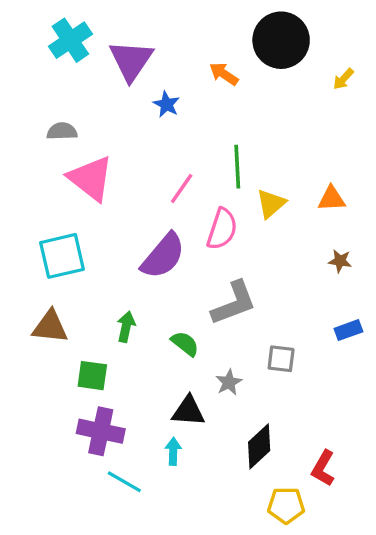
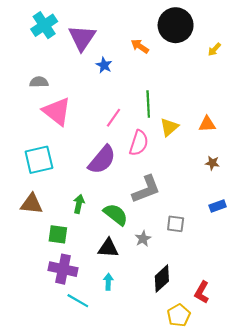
green semicircle: (185, 344) -> (116, 214), size x1.4
black triangle: (188, 411) -> (108, 248), moved
yellow pentagon: (286, 505) -> (179, 315), turned -30

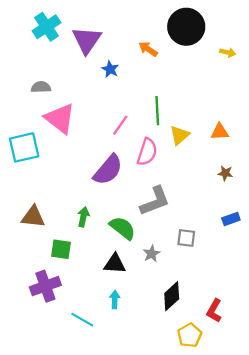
yellow arrow: (214, 49) -> (228, 52), turned -120
cyan square: (39, 160) -> (24, 147), moved
purple cross: (63, 269) -> (45, 286), moved, turned -32

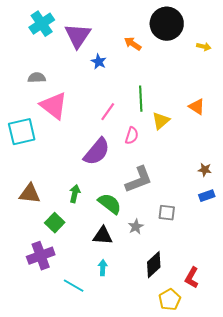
orange triangle: (220, 132) -> (197, 107), moved, turned 36
pink semicircle: (147, 152) -> (132, 136), size x0.7
brown star: (225, 173) -> (205, 170), moved
green square: (61, 249) -> (55, 223), turned 36

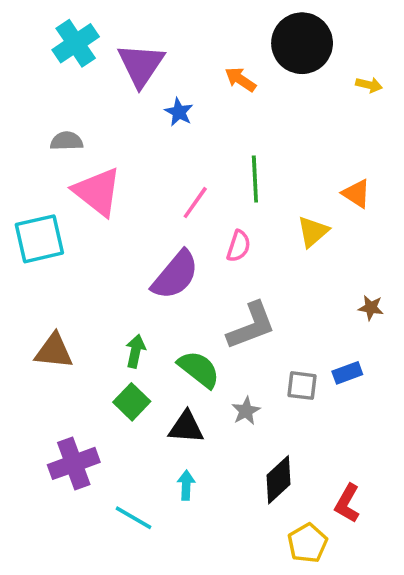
yellow triangle: (161, 121) -> (313, 232), moved
blue rectangle: (207, 196) -> (347, 373), moved
green square: (55, 223) -> (132, 402), moved

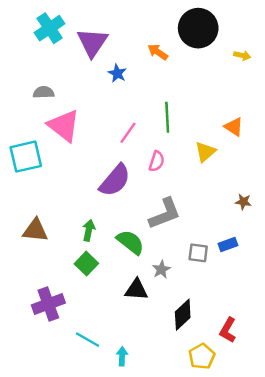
black triangle: (186, 427) -> (136, 290), moved
cyan arrow: (186, 485) -> (122, 356), moved

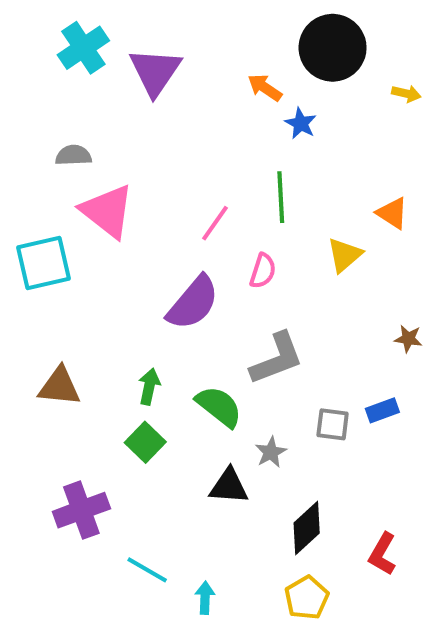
blue star: (117, 73) -> (301, 123), moved
yellow pentagon: (202, 356) -> (307, 598), moved

